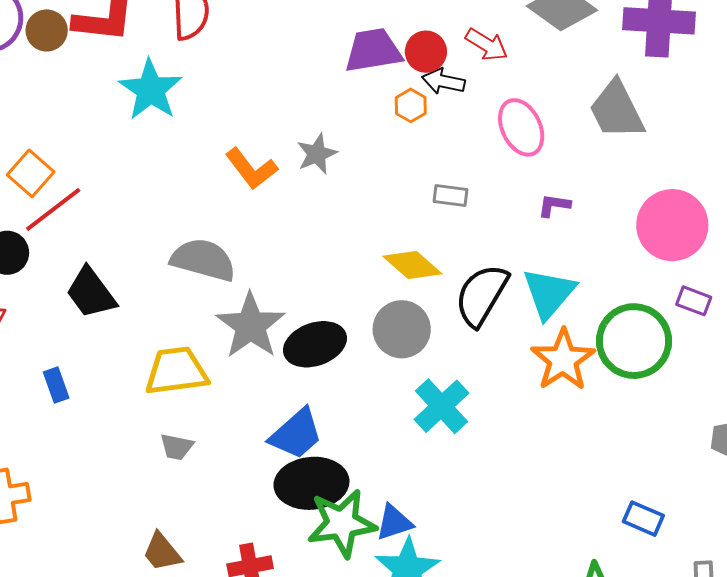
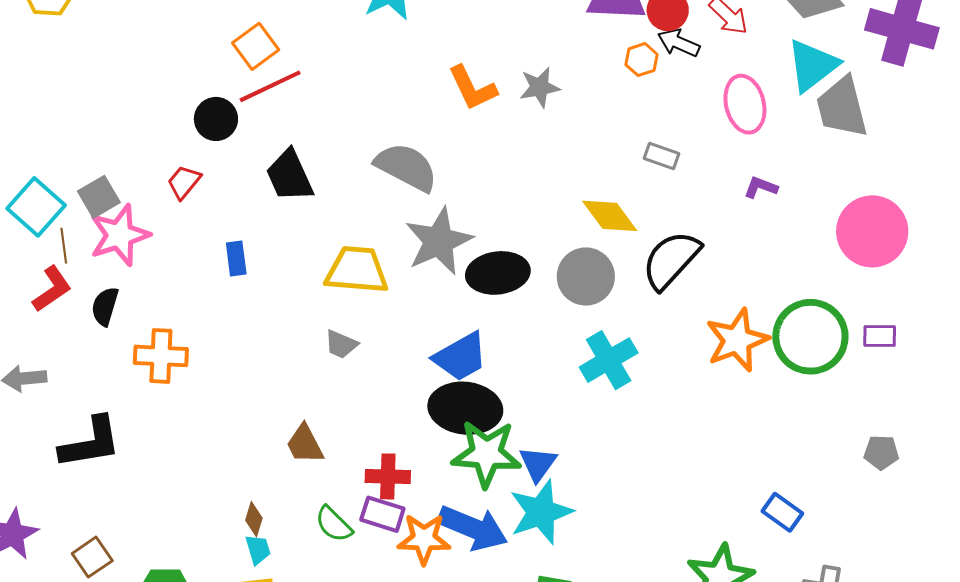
cyan triangle: (549, 293) -> (813, 65), moved
purple rectangle: (694, 301) -> (880, 336), moved, turned -32
blue triangle: (394, 522) -> (538, 464), turned -48

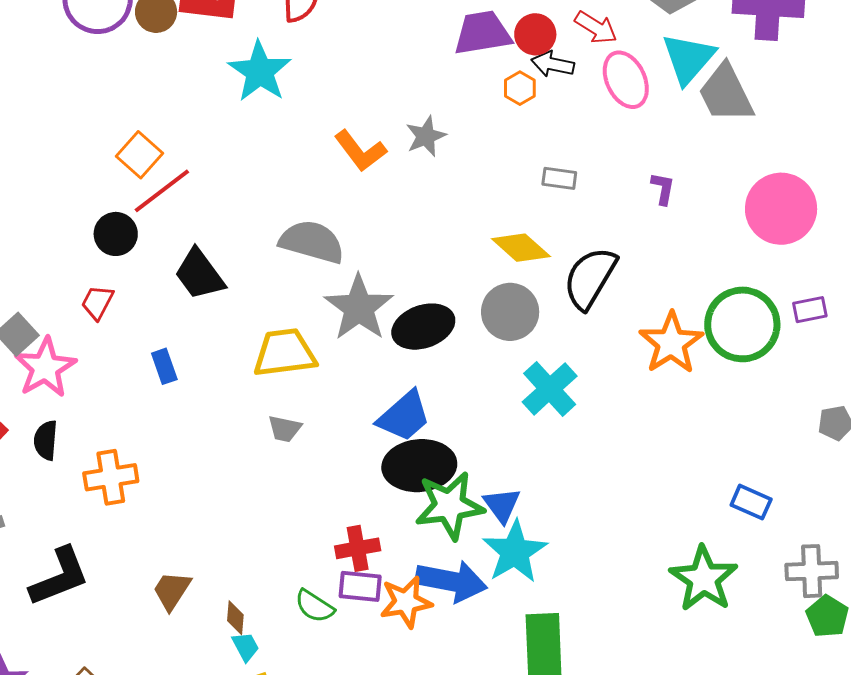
pink ellipse: (745, 104) -> (626, 80), moved
purple L-shape: (761, 187) -> (663, 189), turned 92
brown trapezoid: (305, 444) -> (172, 591), moved, turned 72

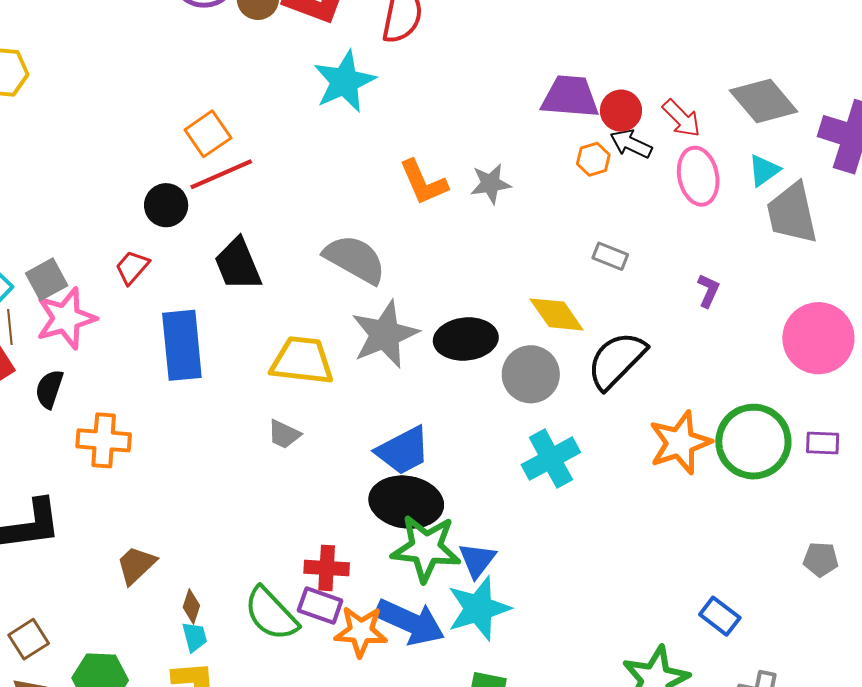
cyan triangle: (688, 58) -> (764, 170), size x0.6
black ellipse: (423, 327) -> (466, 339), moved
blue rectangle: (164, 366) -> (182, 345), size x2.0
green semicircle: (315, 606) -> (271, 614), size x1.5

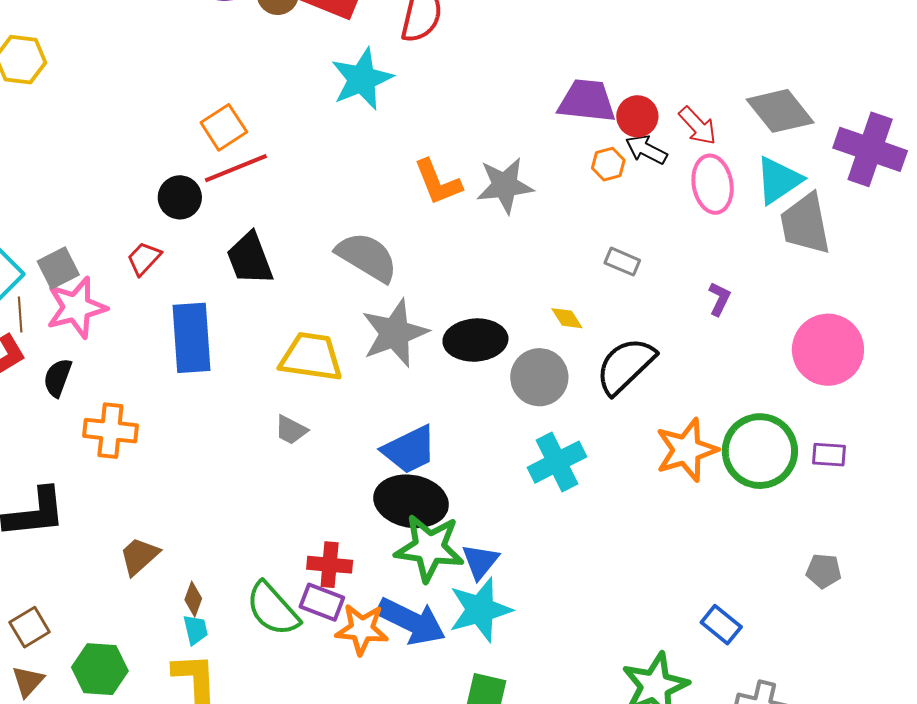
cyan triangle: (764, 170) -> (779, 180), size x1.5
gray star: (491, 184) -> (505, 185), size x1.4
yellow diamond: (557, 314) -> (567, 318), size x0.6

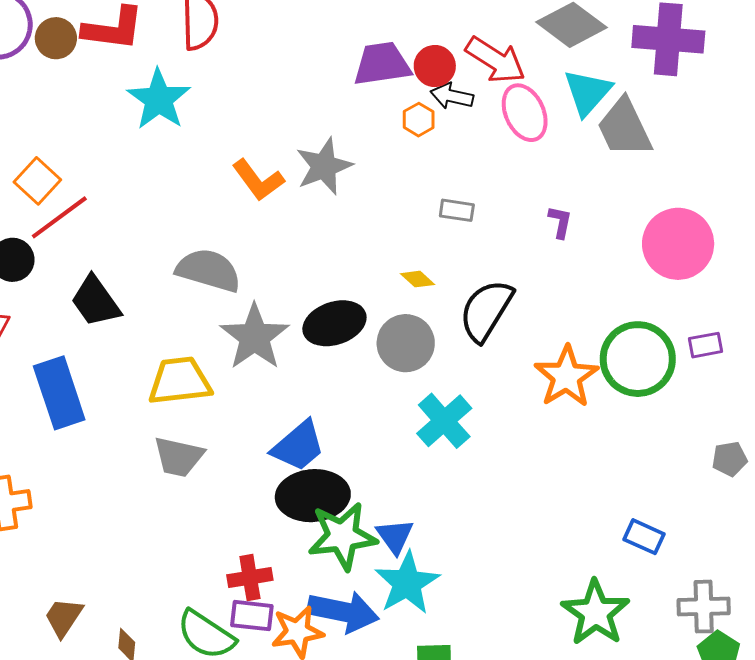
red arrow: (698, 126) -> (496, 60), size x1.4
gray trapezoid: (291, 430) -> (179, 457), size x1.5

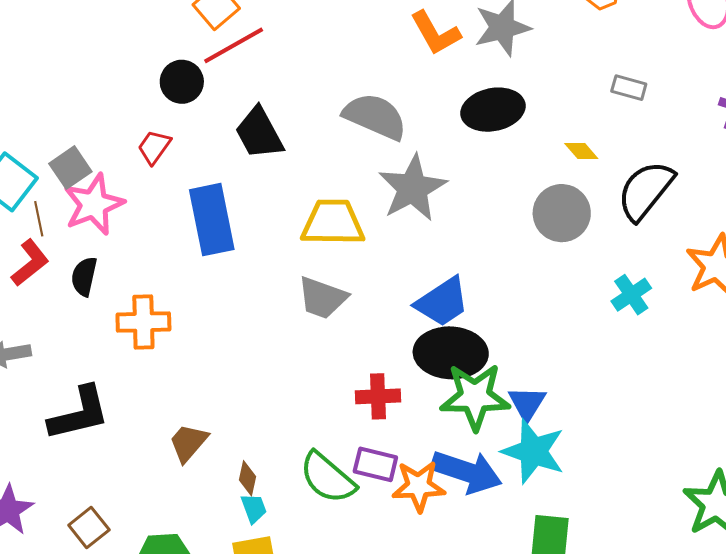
black ellipse: (334, 323) -> (493, 110), moved
cyan cross: (444, 421) -> (631, 295), moved, size x0.7
red cross: (250, 578) -> (378, 396), moved
cyan star: (407, 583) -> (533, 451), turned -30

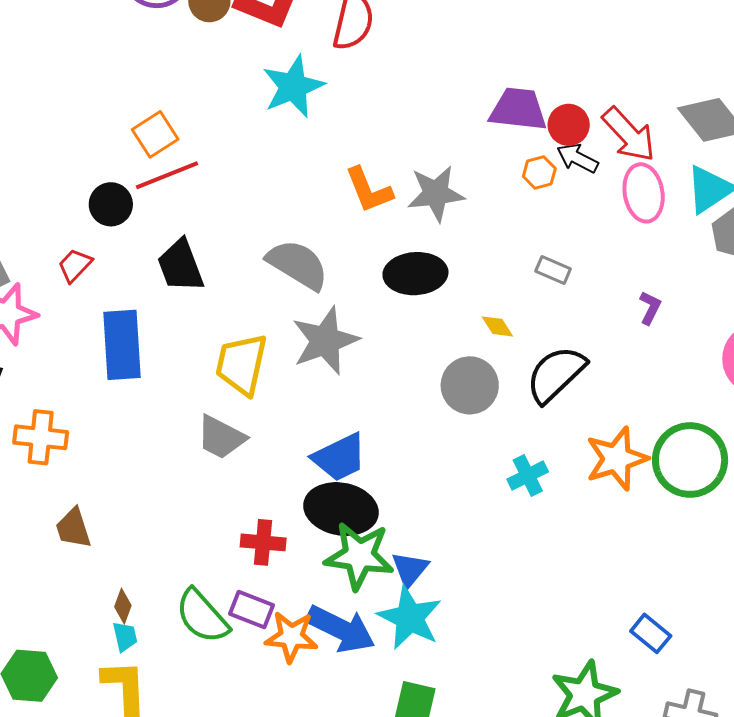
yellow trapezoid: (333, 223) -> (242, 364), turned -86
brown trapezoid: (188, 443) -> (73, 528), moved, turned -66

